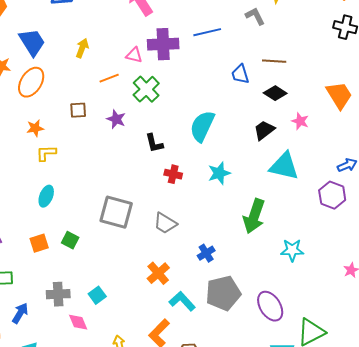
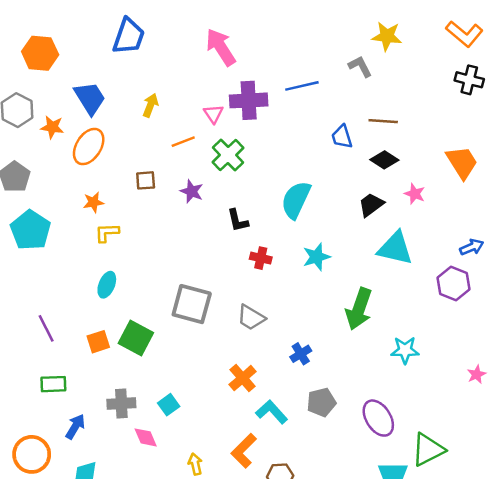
pink triangle: (134, 55) -> (213, 114), turned 42
green square: (70, 240) -> (136, 338), size x1.6
gray pentagon: (223, 293) -> (321, 402), size x0.7

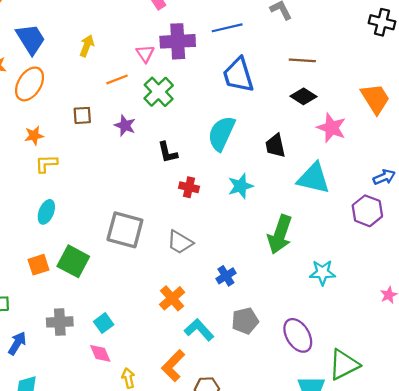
blue trapezoid: (342, 137) -> (238, 75), moved, size x1.6
pink star: (415, 194) -> (331, 128), size x1.5
black trapezoid: (371, 205) -> (275, 146), moved, turned -65
pink diamond: (146, 437) -> (100, 353), moved

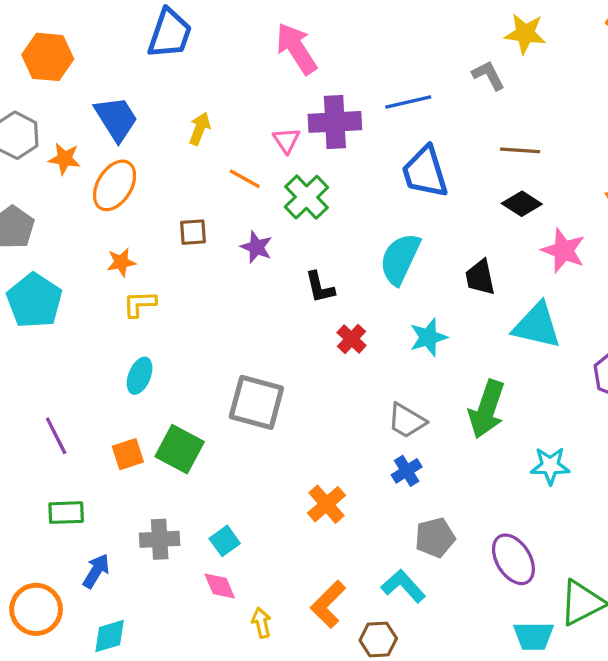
orange line: (117, 79) -> (245, 179), turned 50
red cross: (189, 187) -> (352, 339), turned 30
gray trapezoid: (180, 242) -> (407, 421), moved
cyan L-shape: (199, 330) -> (403, 586), moved

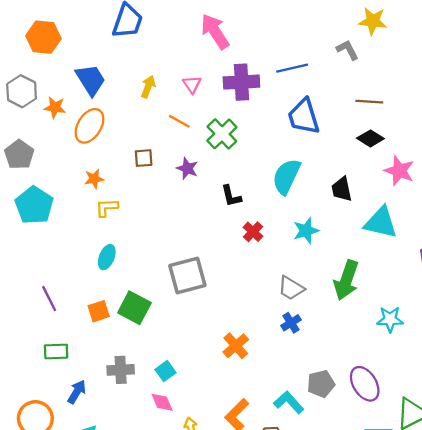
pink triangle: (286, 140) -> (192, 84), moved
gray square: (256, 402) -> (187, 276), turned -30
gray pentagon: (435, 538) -> (321, 384), moved

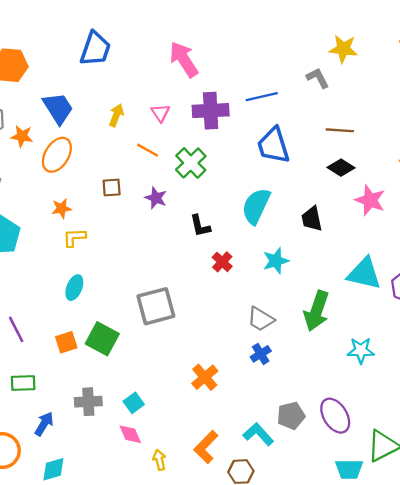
cyan triangle: (381, 223) -> (364, 274), moved

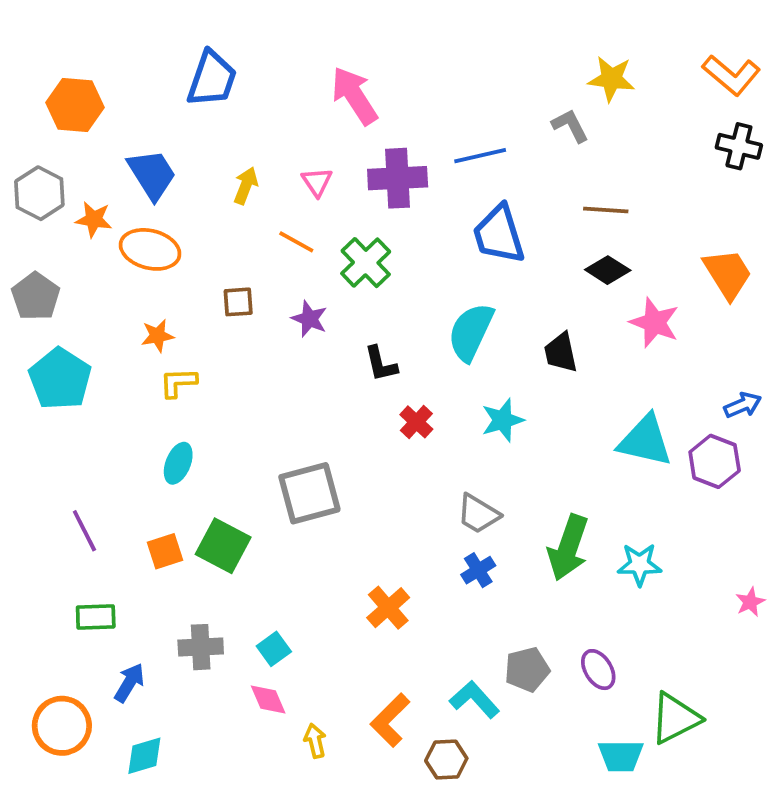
orange ellipse: (57, 155) -> (150, 249), turned 72
green arrow: (317, 311) -> (568, 548), moved
purple ellipse: (335, 416) -> (598, 670), size x0.7

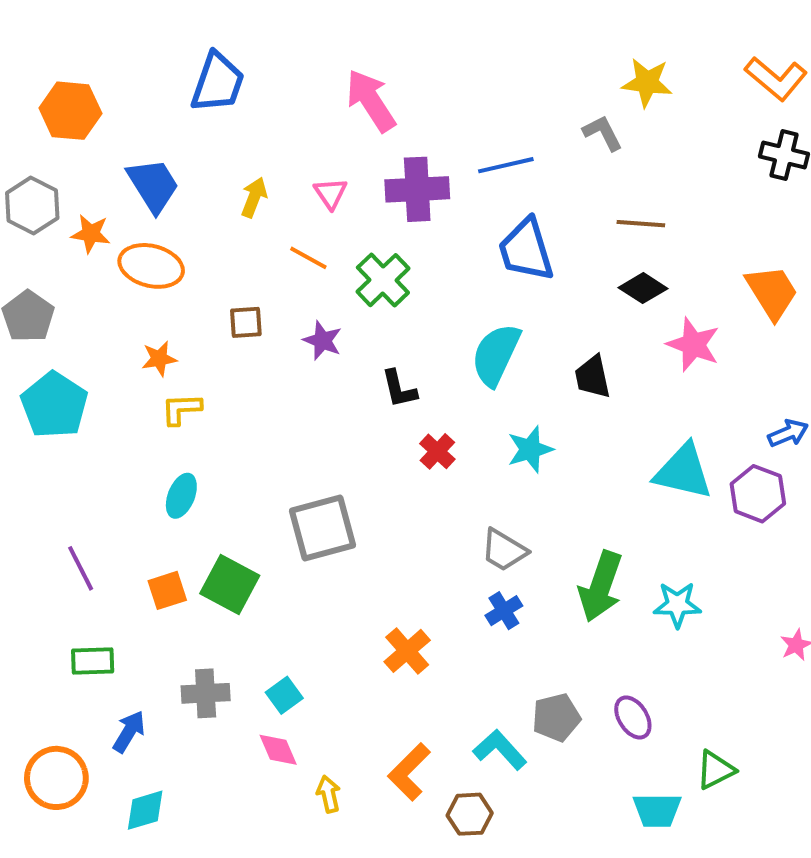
green triangle: (675, 718) -> (716, 770), size x0.7

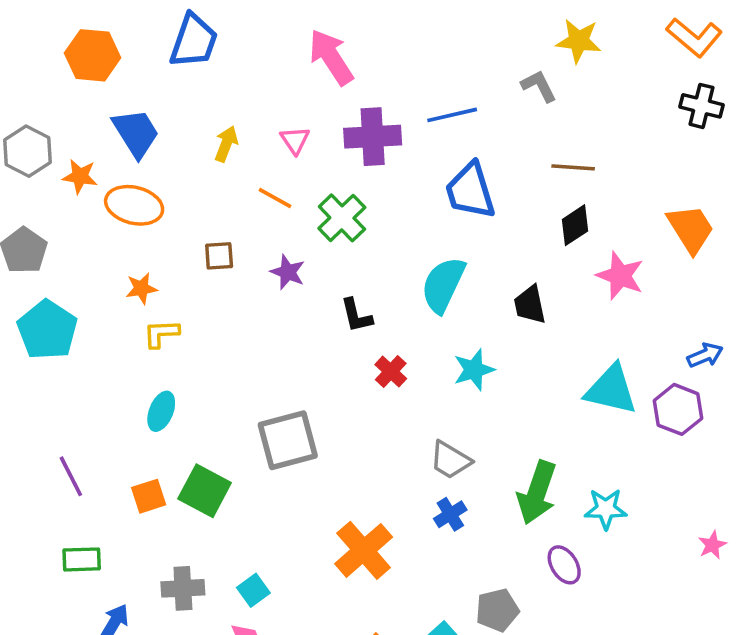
orange hexagon: (70, 111) -> (93, 55), moved
black diamond: (643, 288) -> (575, 225), turned -66
orange cross: (407, 651) -> (364, 550), size x1.4
purple ellipse: (633, 717) -> (564, 565), moved

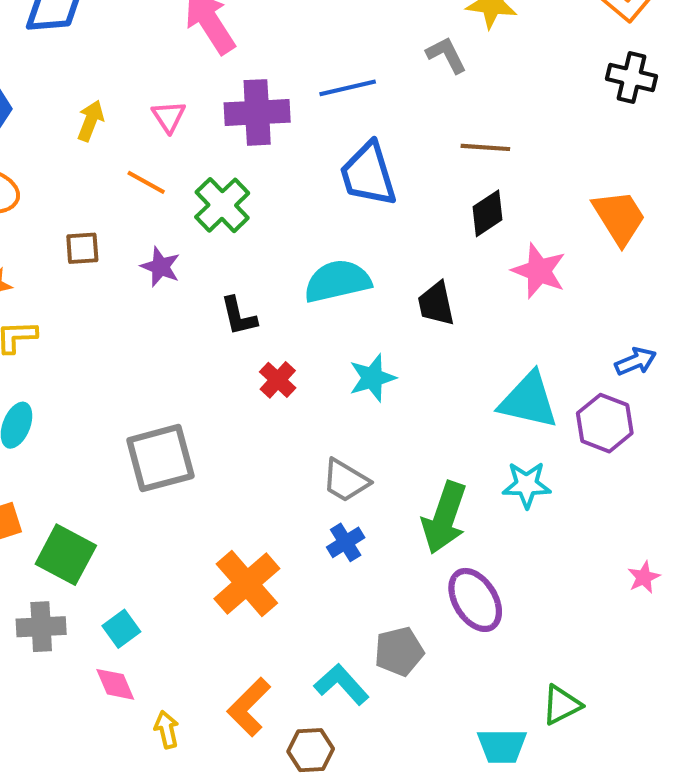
cyan semicircle: (443, 285) -> (337, 281), turned 52
green square: (205, 491) -> (66, 555), moved
cyan star: (606, 509) -> (527, 485), moved
purple ellipse: (564, 565) -> (475, 600), size x1.4

